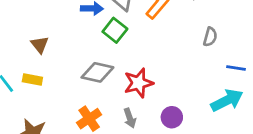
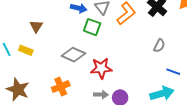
green square: (115, 30) -> (92, 27), turned -30
gray arrow: (130, 118) -> (101, 95), moved, turned -80

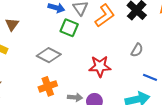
red star: (101, 68) -> (100, 66), moved
orange cross: (61, 87) -> (48, 86), moved

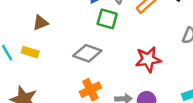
brown triangle: (12, 24) -> (40, 23), turned 40

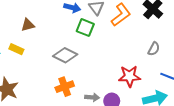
red star: (148, 59) -> (129, 76), moved

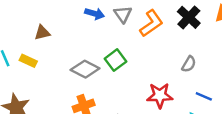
green square: (85, 28) -> (116, 60), moved, turned 30

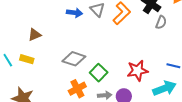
green square: (116, 60) -> (99, 73), moved
gray semicircle: (189, 64) -> (161, 22), moved

